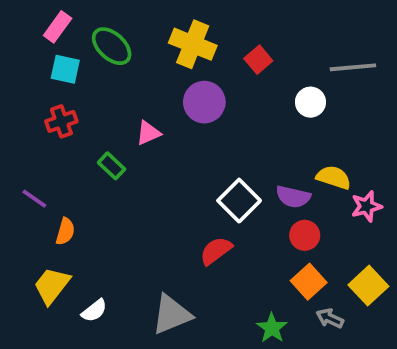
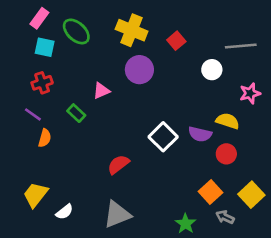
purple line: (34, 199) -> (33, 114), moved
pink star: (366, 206) -> (250, 93), moved
orange semicircle: (65, 231) -> (45, 138), moved
red circle: (305, 235) -> (226, 154), moved
red semicircle: (216, 251) -> (118, 164), moved

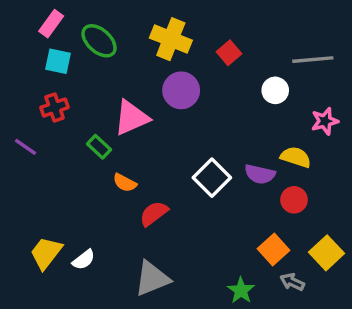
pink triangle: (101, 91) -> (132, 118), size x1.6
purple line: (33, 114) -> (25, 147), moved
orange semicircle: (45, 138) -> (125, 183), moved, turned 102
white semicircle: (64, 212) -> (84, 260), moved

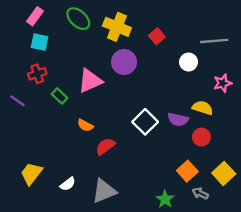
green ellipse: (99, 41) -> (78, 19), moved
green rectangle: (99, 147) -> (60, 96), moved
white semicircle: (84, 260) -> (68, 184), moved

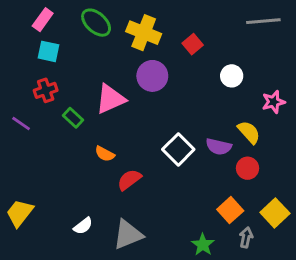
gray line: (214, 41) -> (263, 21), moved
yellow semicircle: (203, 108) -> (249, 132), turned 30
yellow trapezoid: (31, 173) -> (20, 213), moved
gray arrow: (200, 193) -> (246, 237), turned 77

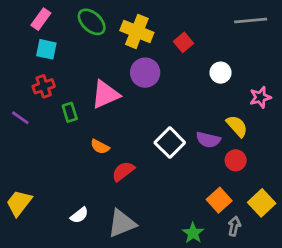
green rectangle: (73, 118) -> (70, 112), turned 30

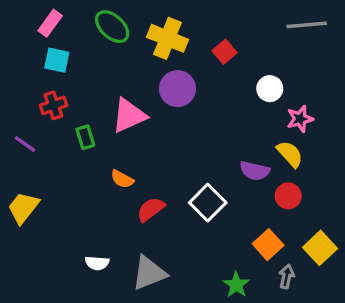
pink star: (260, 97) -> (300, 119), moved
white square: (170, 143) -> (208, 203), moved
yellow trapezoid: (19, 203) -> (23, 208), moved
white semicircle: (79, 215) -> (97, 263), turned 42

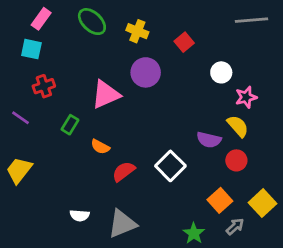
yellow cross: (167, 38) -> (137, 31), size x0.7
cyan square: (57, 60) -> (31, 49), moved
green rectangle: (85, 137) -> (70, 125), moved, turned 48
gray arrow: (287, 276) -> (235, 226), turned 36

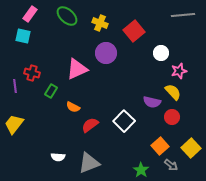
red square: (184, 42) -> (134, 31), size x1.5
red cross: (44, 86) -> (32, 73), moved, turned 35
purple line: (20, 118) -> (15, 86), turned 48
gray arrow: (235, 226) -> (171, 165), turned 80

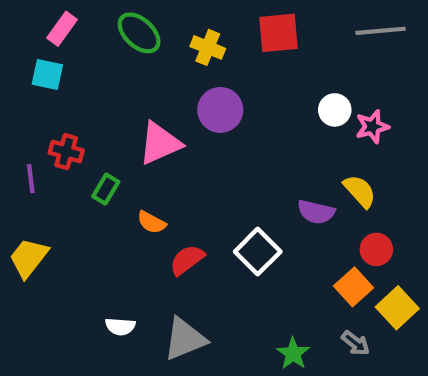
red square: (134, 31) -> (279, 33), moved, turned 35
pink star: (179, 71) -> (372, 127), moved
red circle: (172, 117) -> (376, 249), moved
orange square: (160, 146) -> (354, 287), moved

